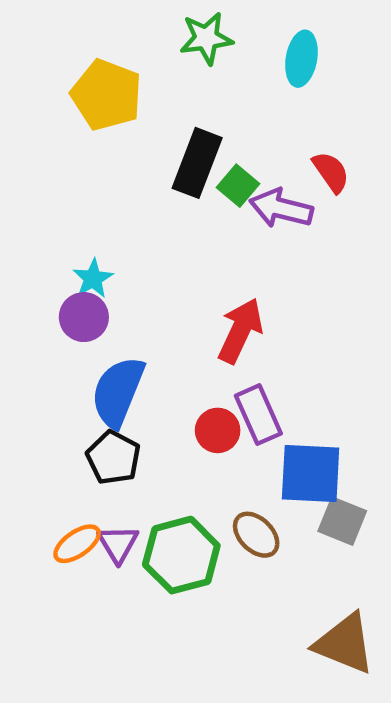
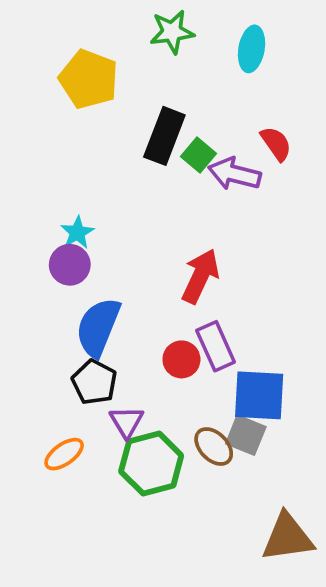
gray square: (342, 521) -> (246, 435), moved
purple triangle: (118, 544) -> (127, 422), moved
brown triangle: (345, 643) -> (287, 537), turned -30

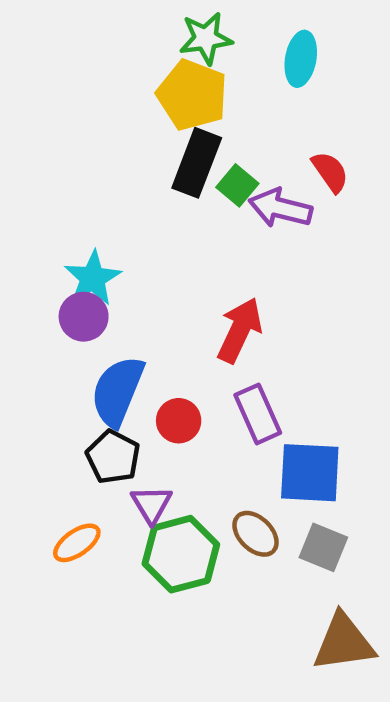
yellow pentagon: (89, 79) -> (192, 95), moved
cyan star: (77, 233) -> (93, 278), size x1.4
red circle: (181, 359) -> (179, 421), moved
gray square: (246, 435) -> (323, 547), moved

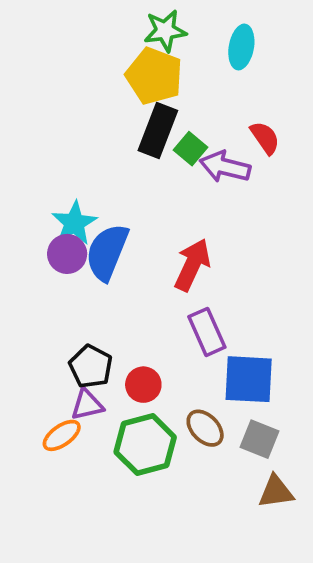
blue semicircle: (118, 391) -> (107, 252), moved
red circle: (179, 421) -> (143, 385), moved
purple triangle: (151, 504) -> (87, 405), moved, turned 48
brown triangle: (344, 642) -> (276, 492), moved, size x0.7

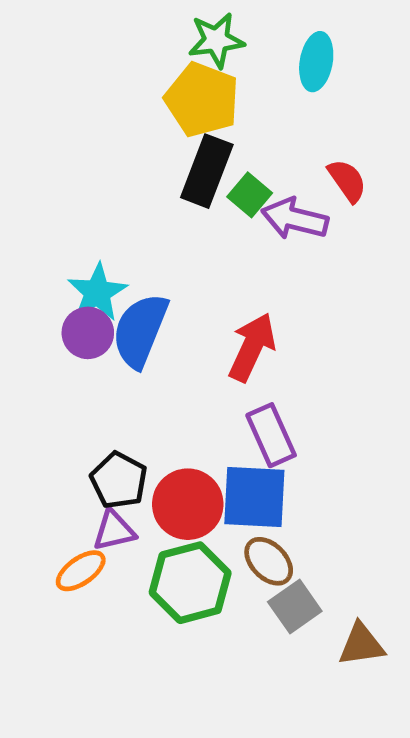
blue square: (249, 379) -> (254, 497), moved
red circle: (143, 385) -> (188, 504), size x1.5
gray square: (260, 439) -> (295, 606), moved, turned 33

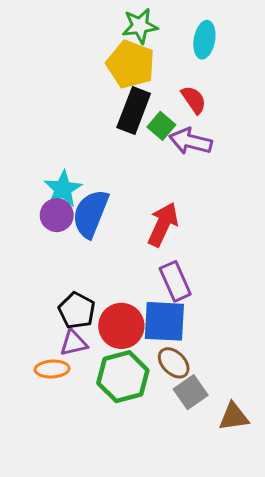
red semicircle: (347, 181) -> (194, 100), moved
orange ellipse: (81, 571) -> (52, 369), turned 32

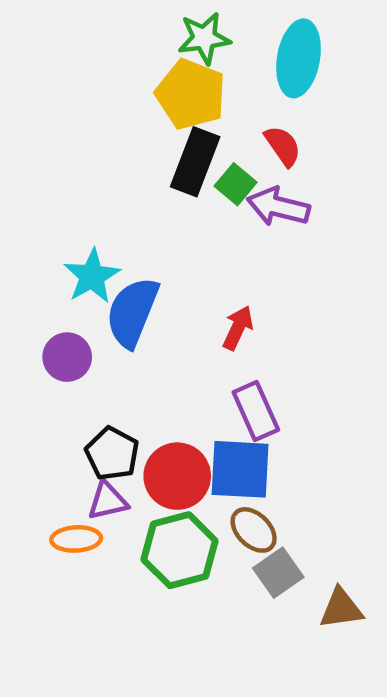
cyan ellipse: (204, 40) -> (298, 58), size x1.4
purple circle: (57, 215) -> (67, 357), moved
red arrow: (163, 224) -> (238, 328), size x0.7

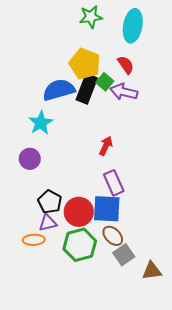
yellow pentagon: (191, 94) -> (85, 64), moved
black rectangle: (195, 162) -> (87, 89), moved
blue semicircle: (132, 312) -> (59, 90), moved, turned 52

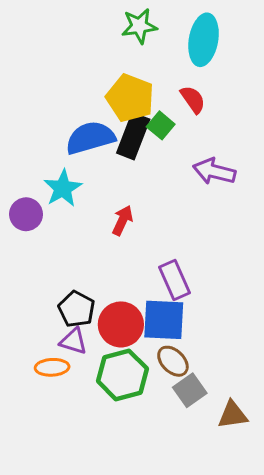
purple arrow: (124, 92) -> (214, 171), moved
red arrow: (106, 146) -> (122, 220), moved
purple circle: (30, 159) -> (26, 214), moved
purple triangle: (48, 223) -> (73, 341), turned 30

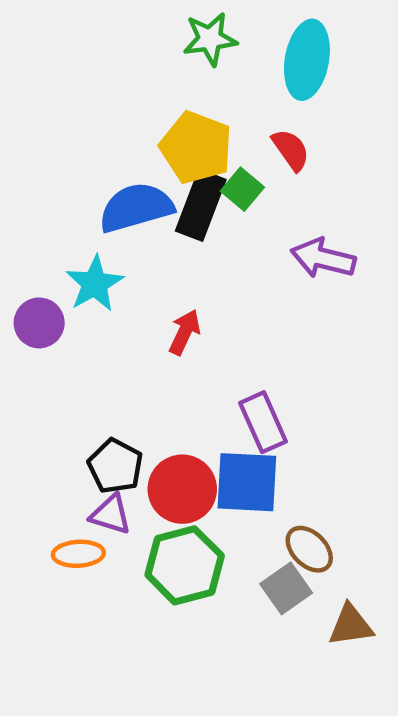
brown ellipse: (173, 361) -> (309, 549), moved

